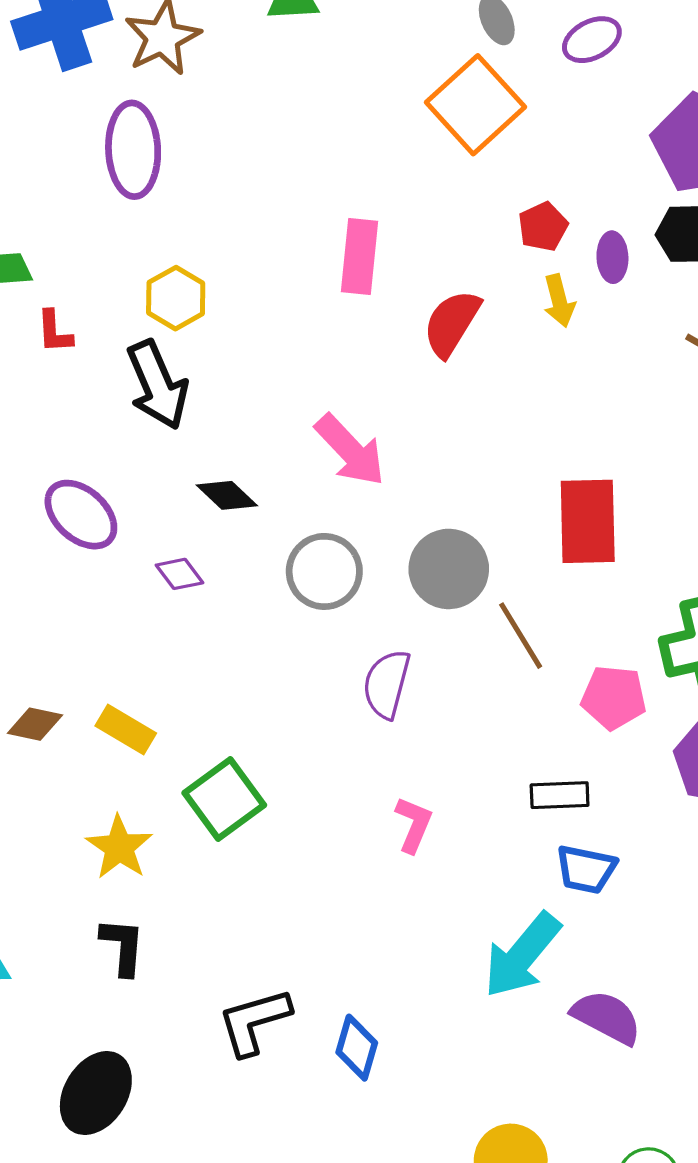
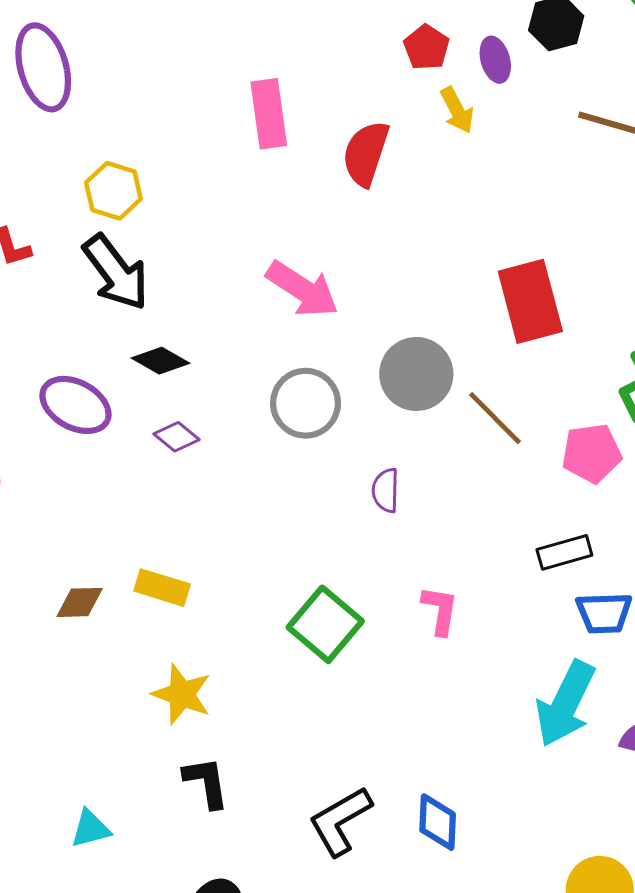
black diamond: (227, 495) -> (161, 361), moved
purple semicircle: (387, 684) -> (386, 490), size x0.7
green square: (224, 799) -> (325, 624), moved

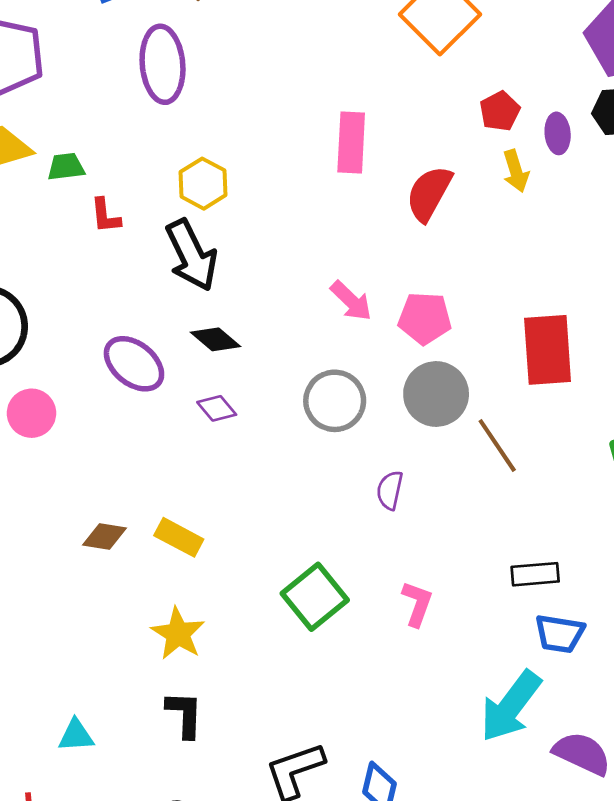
pink arrow: (302, 289) -> (351, 301), size x0.7
pink pentagon: (592, 453) -> (425, 318), moved

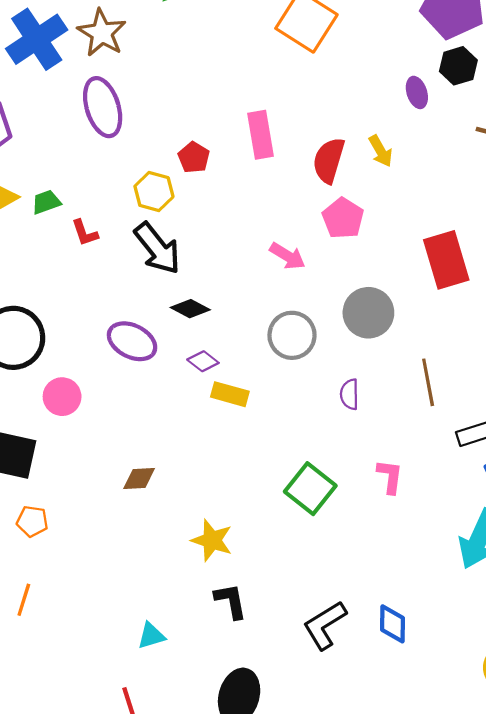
red pentagon: (500, 111) -> (194, 157), moved
yellow arrow: (516, 171) -> (381, 151), moved
pink pentagon: (425, 318) -> (343, 218), moved, turned -30
brown line: (497, 446) -> (428, 382), moved, turned 36
yellow rectangle: (179, 537) -> (230, 394), moved

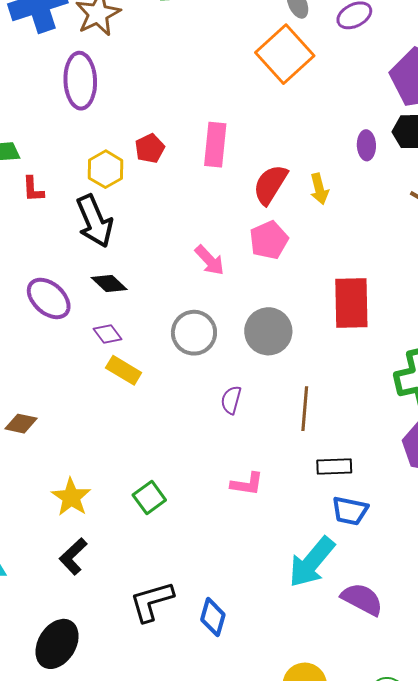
pink L-shape: (390, 477) -> (247, 484), turned 76
green square: (310, 489) -> (149, 497), moved, size x0.7
black L-shape: (231, 601) -> (73, 556), turned -138

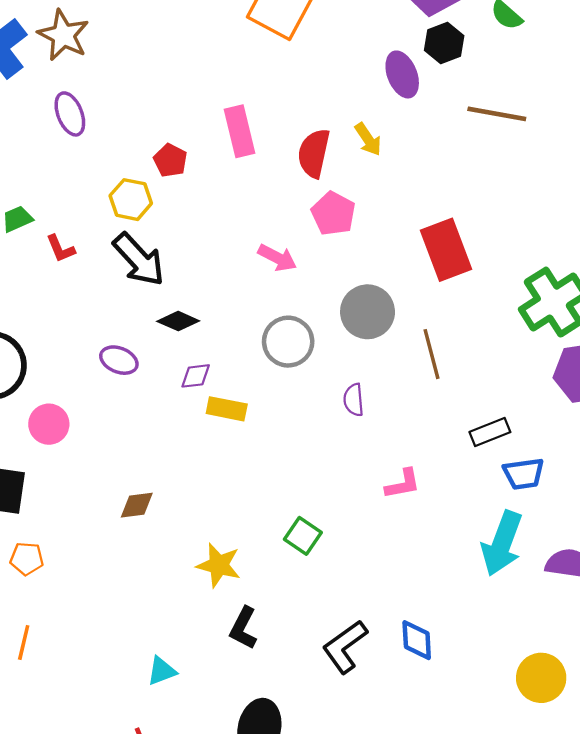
purple ellipse: (80, 81) -> (70, 114), size x0.7
purple ellipse: (366, 145) -> (402, 74), size x1.4
purple ellipse: (49, 298) -> (119, 360), size x0.7
purple diamond: (108, 334) -> (196, 376), turned -40
brown line: (305, 409) -> (431, 354), moved

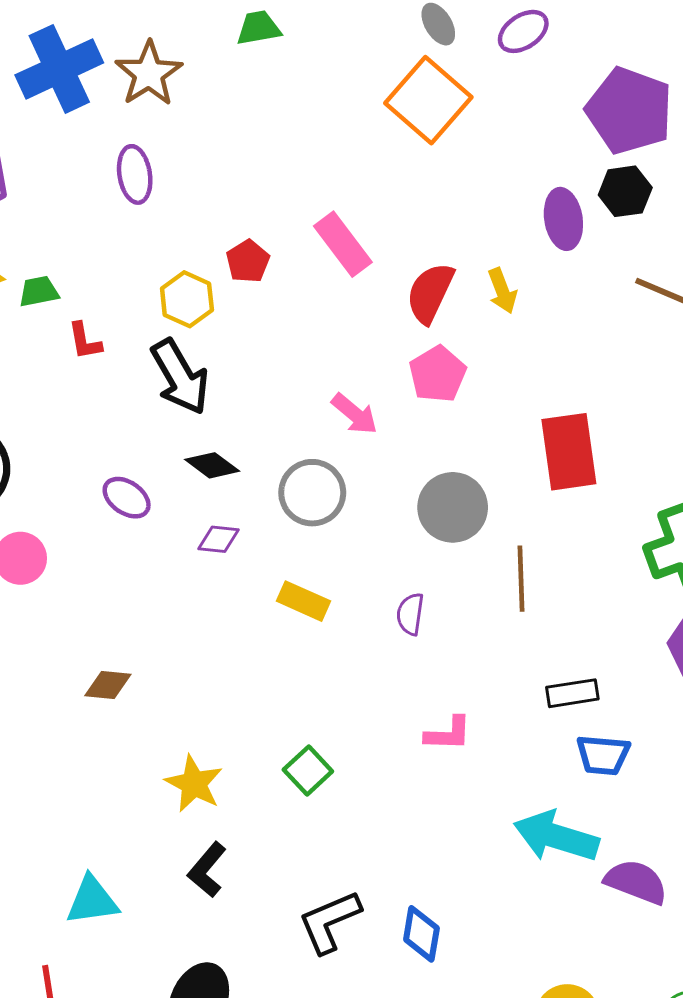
pink rectangle: (239, 131) -> (343, 244), turned -36
gray circle: (288, 342) -> (312, 493), moved
yellow rectangle: (227, 409) -> (304, 601), moved
cyan arrow: (502, 543) -> (556, 836), turned 74
cyan triangle: (162, 671) -> (92, 900), size x1.4

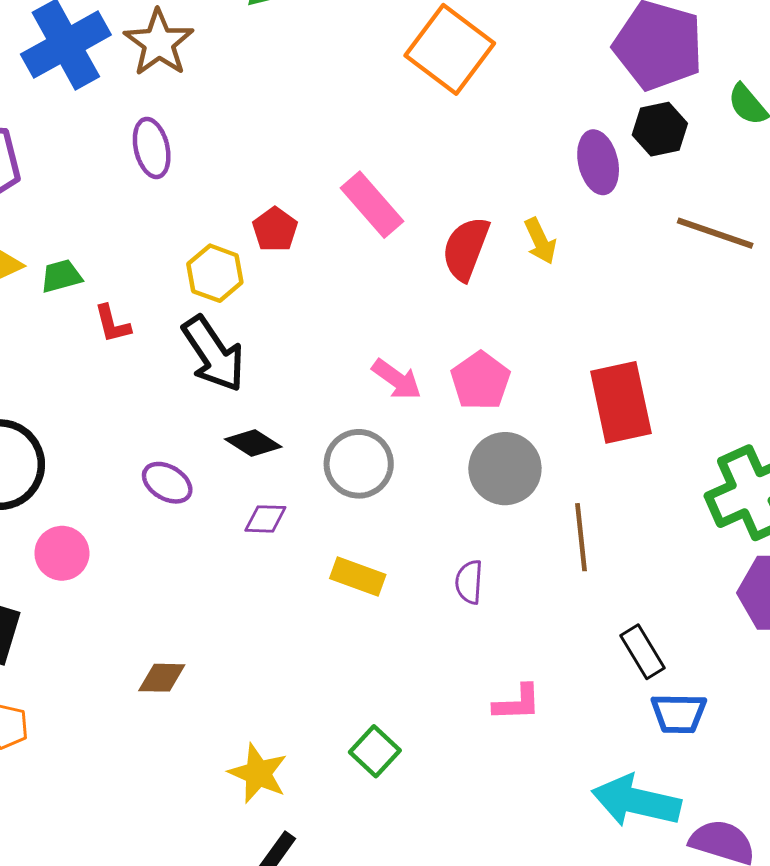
pink pentagon: (438, 374) -> (480, 381), moved
black rectangle: (572, 693) -> (642, 652), turned 72

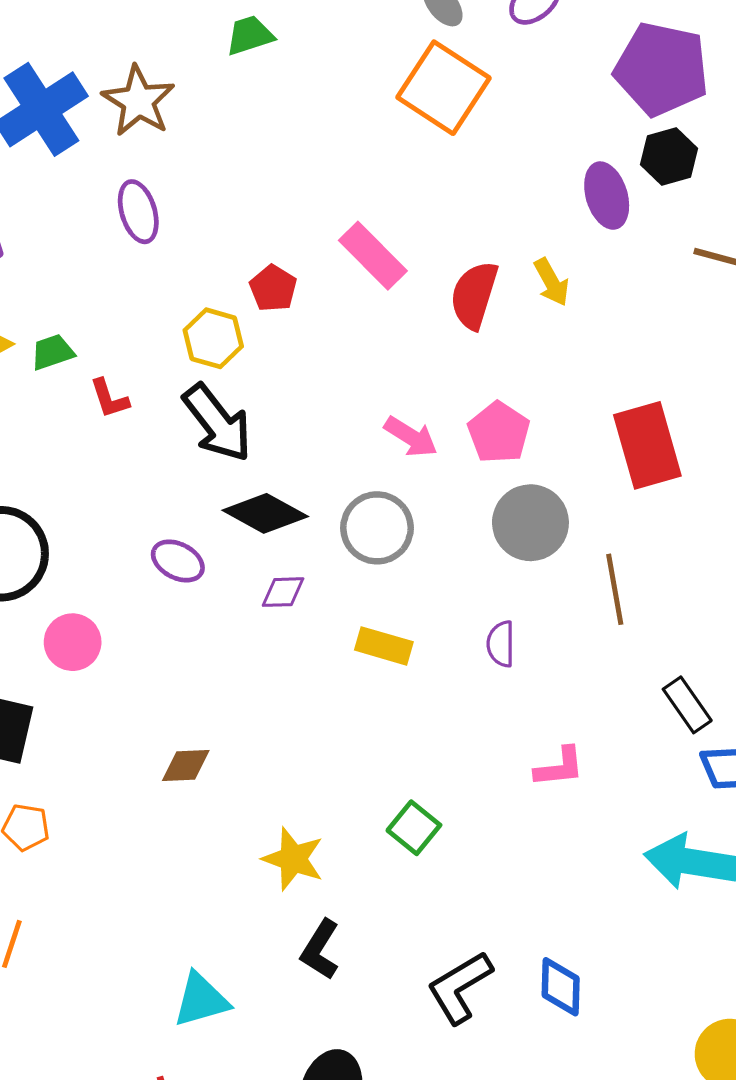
black diamond: (253, 443) -> (265, 513), size x1.4

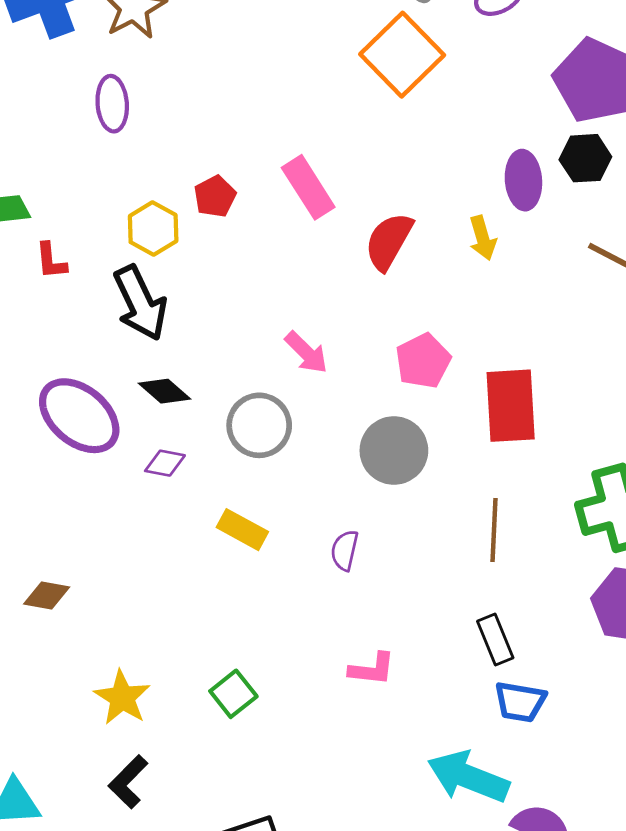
yellow arrow: (552, 282) -> (483, 238), moved
pink pentagon: (499, 432) -> (423, 361), moved
black diamond: (265, 513) -> (164, 391), size x0.7
purple ellipse: (178, 561) -> (79, 416), size x1.8
brown line: (615, 589) -> (494, 530), moved

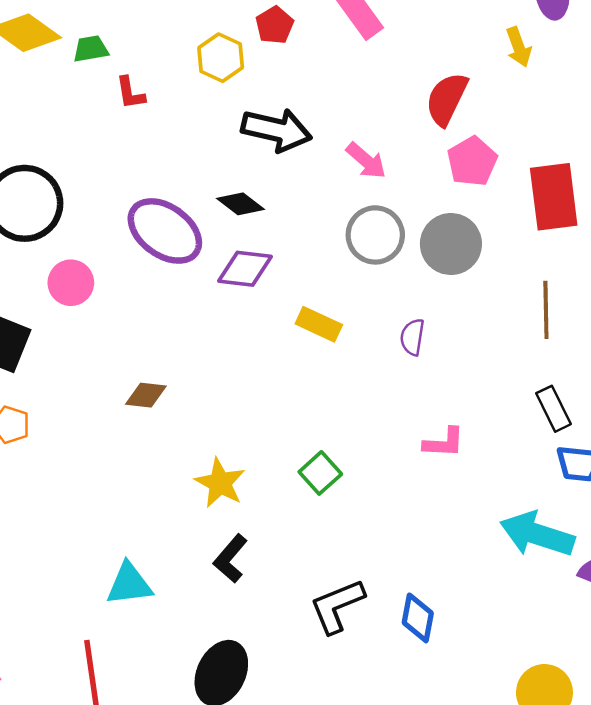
red semicircle: (389, 241) -> (447, 99), moved
black arrow: (140, 303) -> (276, 130), moved, turned -48
gray circle: (259, 425) -> (375, 235), moved
purple diamond: (165, 463) -> (245, 269), size x1.5

